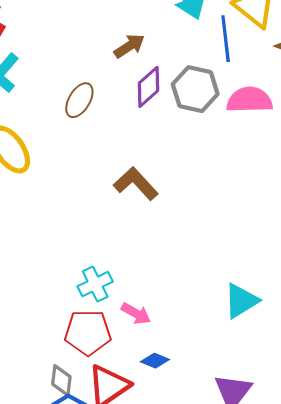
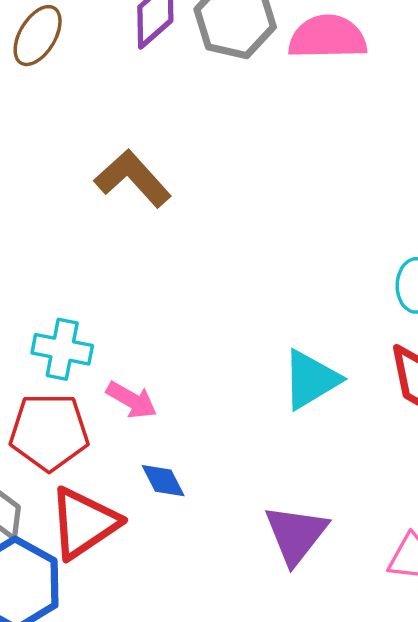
cyan cross: (95, 284) -> (62, 349), turned 36
blue diamond: (155, 361) -> (163, 481), turned 40

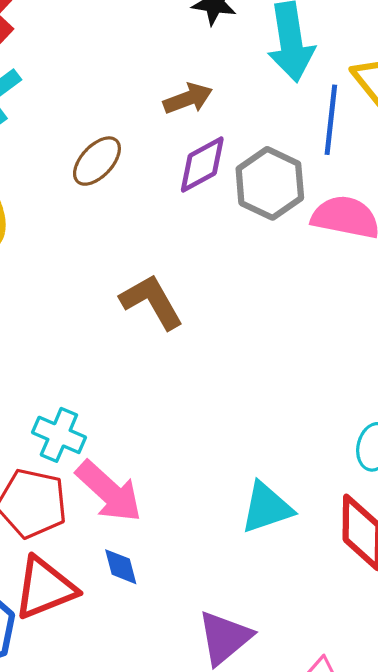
pink arrow: (132, 400) -> (109, 492), size x1.6

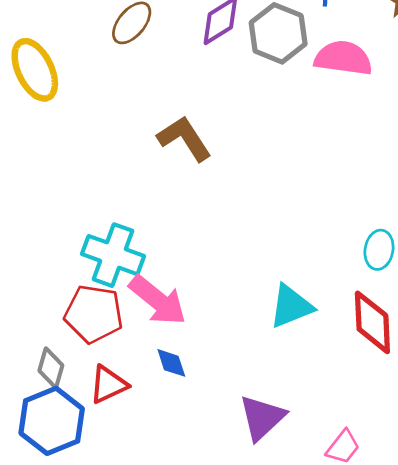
cyan cross: (59, 435) -> (113, 255), size x1.4
red triangle: (45, 588) -> (108, 385), size x0.7

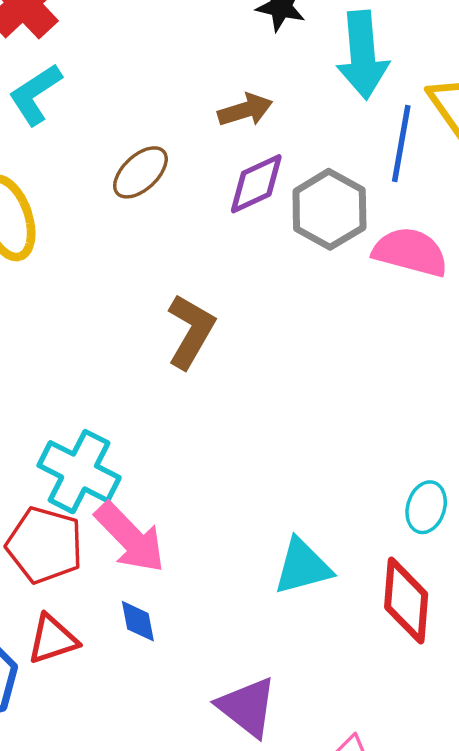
brown L-shape: (184, 139) -> (191, 331), turned 56
purple triangle: (262, 418) -> (247, 707), turned -46

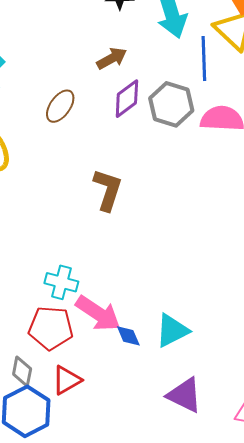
cyan cross: (79, 472) -> (61, 282), size x0.7
cyan triangle: (303, 567) -> (172, 331), moved
blue diamond: (138, 621) -> (128, 336), moved

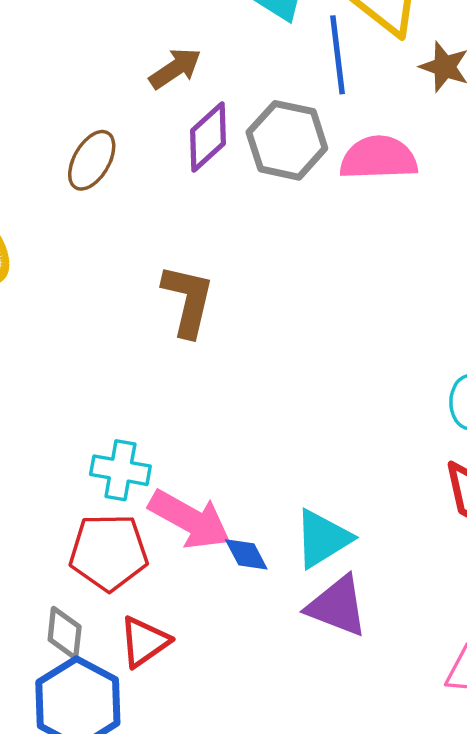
purple triangle: (184, 395) -> (337, 606), moved

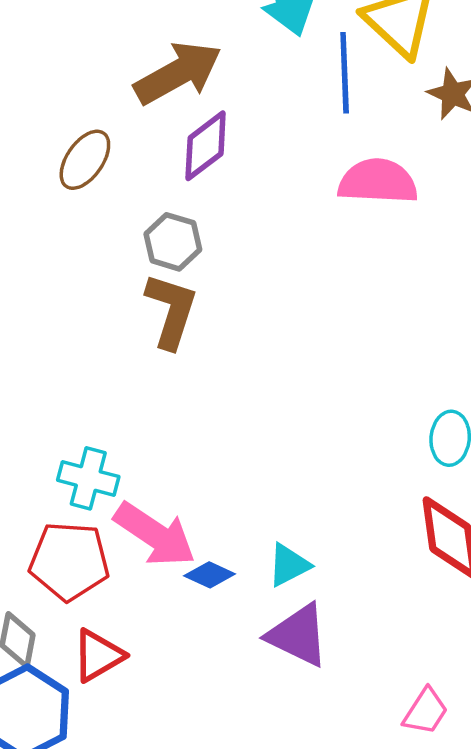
brown arrow: (175, 68) -> (178, 73), size x1.6
gray hexagon: (287, 140) -> (173, 242), moved, size x0.7
cyan triangle: (323, 539) -> (289, 565), size x0.7
blue diamond: (246, 554) -> (210, 575), turned -42

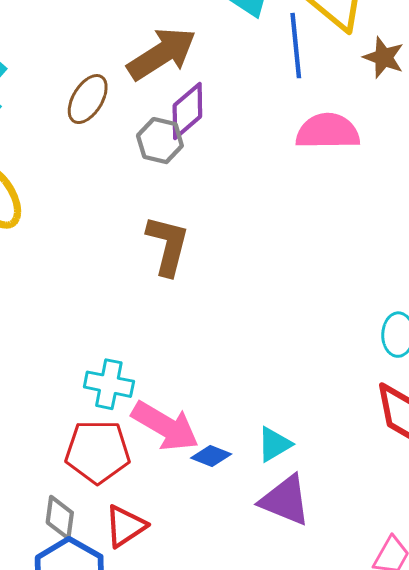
brown ellipse: (85, 160) -> (88, 99), moved
gray hexagon: (173, 242) -> (160, 141), moved

